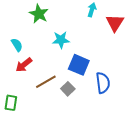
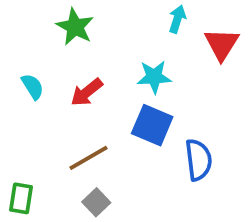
cyan star: (61, 40) -> (154, 77), moved
red arrow: (24, 65) -> (87, 92), moved
gray square: (68, 89) -> (96, 202), moved

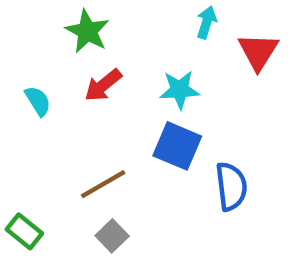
red arrow: (87, 92) -> (103, 85), moved
green rectangle: (21, 198) -> (24, 231), turned -60

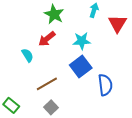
green star: (87, 31) -> (54, 14), moved
cyan semicircle: (38, 101) -> (27, 55), moved
blue square: (177, 146) -> (81, 66), turned 30

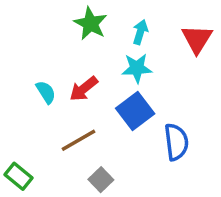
cyan arrow: (94, 10) -> (140, 32), moved
red arrow: (47, 39) -> (84, 89), moved
gray square: (51, 107) -> (101, 180), moved

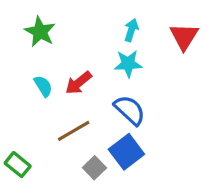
green star: (91, 24) -> (40, 32), moved
blue square: (135, 111) -> (126, 152), moved
blue semicircle: (176, 142) -> (130, 110), moved, turned -40

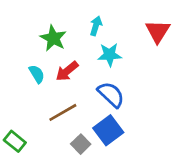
cyan arrow: (131, 30) -> (96, 26), moved
green star: (40, 32) -> (53, 38), moved

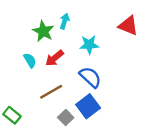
cyan arrow: (96, 26) -> (65, 21), moved
red triangle: (158, 31) -> (128, 26), turned -40

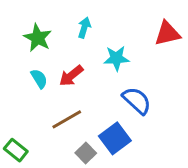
red triangle: (128, 26) -> (167, 33), turned -35
green star: (43, 31) -> (38, 38), moved
blue semicircle: (90, 77) -> (137, 100), moved

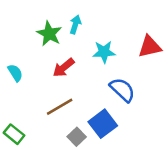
red triangle: (167, 33) -> (150, 47), moved
green star: (38, 38) -> (49, 34), moved
cyan semicircle: (39, 79) -> (15, 73), moved

